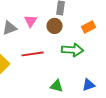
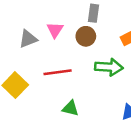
green triangle: (57, 86) -> (70, 108), moved

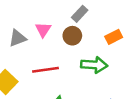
gray rectangle: (94, 13) -> (80, 14), turned 35

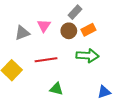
orange rectangle: (114, 37) -> (88, 30), moved

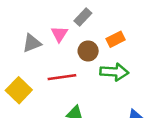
gray rectangle: (75, 12) -> (83, 17), moved
brown circle: (69, 31) -> (88, 51), moved

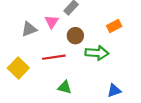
orange rectangle: (116, 39) -> (114, 26), moved

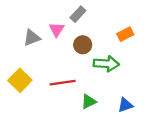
red line: (54, 57) -> (63, 83), moved
green triangle: (65, 87) -> (89, 102), moved, turned -40

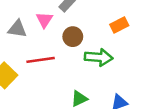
gray triangle: (32, 38) -> (17, 29), turned 30
red line: (63, 83) -> (41, 60), moved

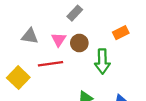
pink triangle: (44, 20) -> (59, 40), moved
green arrow: (99, 57) -> (102, 61), turned 85

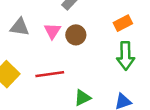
green arrow: (102, 61) -> (126, 56), moved
red line: (51, 64) -> (50, 74), moved

